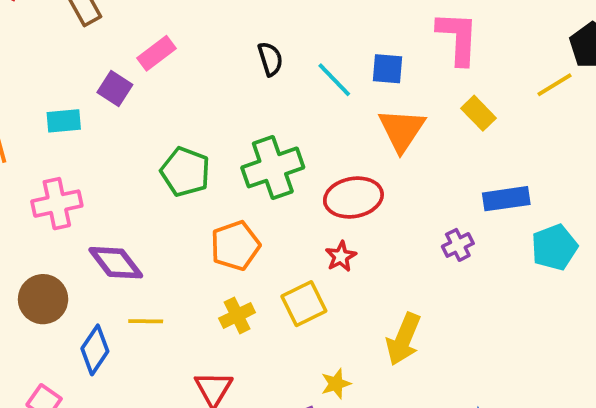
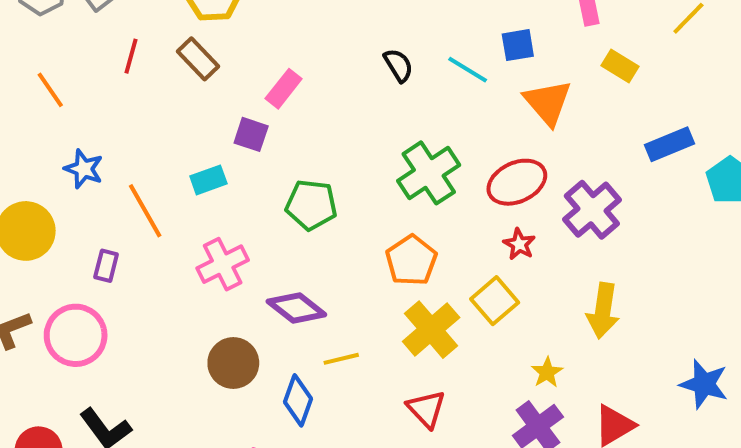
green pentagon: (185, 172) -> (311, 205), moved
purple cross: (458, 245) -> (592, 210), moved, size x1.8
yellow cross: (237, 315) -> (431, 330), size x1.6

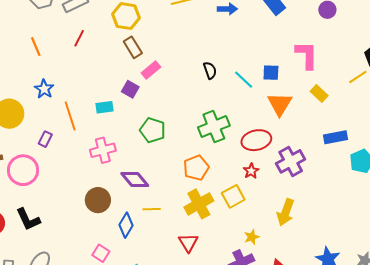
brown rectangle: (198, 59) -> (133, 47), moved

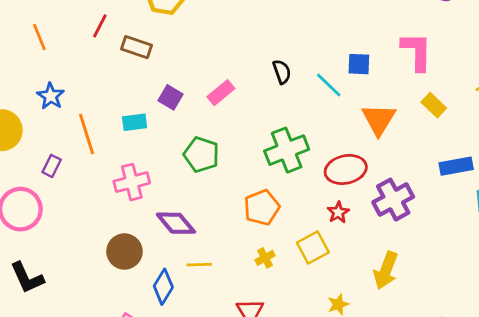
brown rectangle: (133, 47) -> (137, 47), moved, turned -40
pink rectangle: (151, 70) -> (221, 93), moved
blue square: (271, 73) -> (359, 64), moved
yellow cross: (199, 204) -> (265, 258), size x0.5

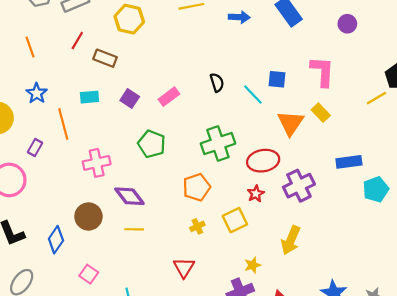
yellow rectangle: (434, 105) -> (321, 113), moved
cyan rectangle: (135, 122) -> (90, 97), moved
yellow line: (199, 265) -> (134, 229), moved
blue diamond: (163, 287) -> (56, 240), moved

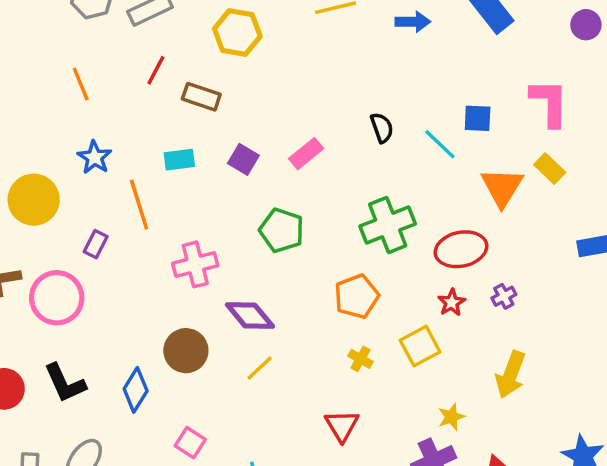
purple cross: (299, 186) -> (504, 296), moved, size x0.5
yellow cross: (197, 226) -> (361, 359), turned -32
yellow line: (134, 229) -> (260, 368), turned -42

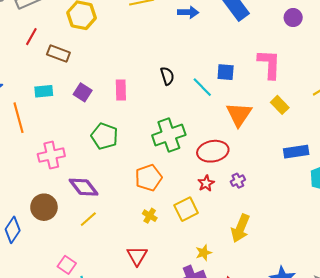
pink rectangle: (306, 154) -> (121, 90), turned -54
yellow rectangle: (550, 169) -> (280, 105), moved
pink square: (190, 443) -> (67, 265), moved

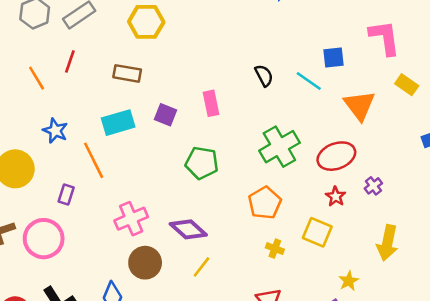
red line: (31, 37) -> (70, 61), moved
cyan rectangle: (44, 91) -> (118, 123), size x1.4
pink cross: (51, 155) -> (131, 219), moved
yellow square: (186, 209) -> (317, 232), turned -30

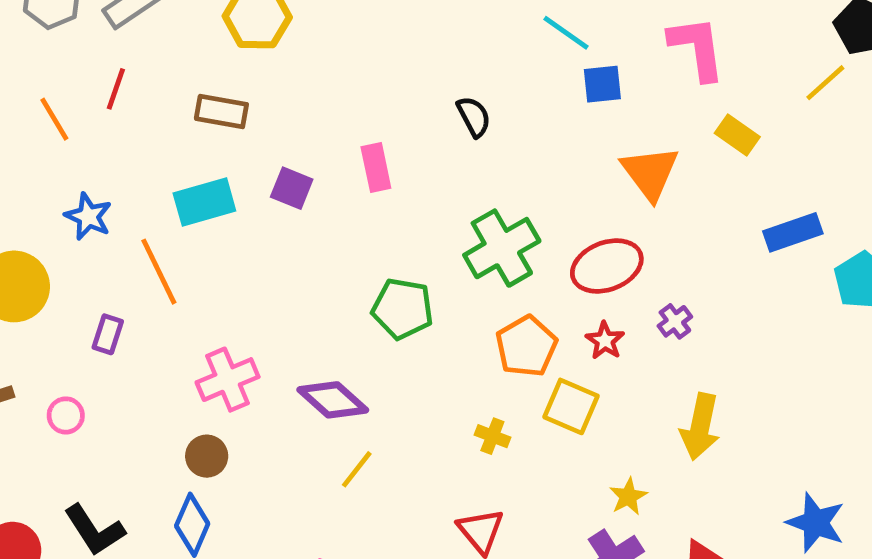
cyan line: (309, 81) -> (566, 33), moved
green pentagon: (202, 163) -> (403, 309), moved
orange pentagon: (265, 203) -> (526, 346), moved
pink circle: (44, 239) -> (66, 415), size x0.5
brown circle: (145, 263) -> (207, 456), moved, size x0.7

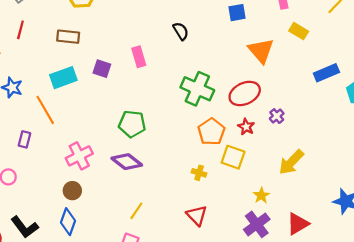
green cross: (502, 248) -> (197, 89), turned -32
green pentagon: (403, 309) -> (132, 124), moved
yellow arrow: (700, 427) -> (291, 162), turned 36
yellow line: (357, 469) -> (136, 211), moved

